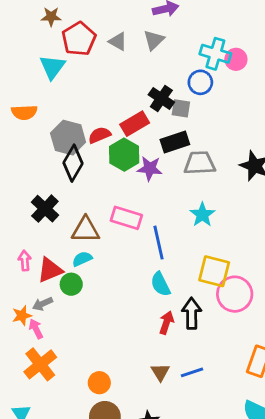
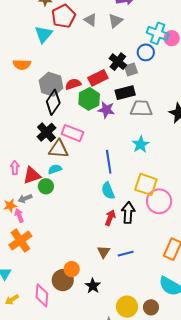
gray square: (181, 108) -> (131, 70), turned -32
black cross: (45, 209) -> (46, 132), moved
pink rectangle: (126, 218) -> (72, 133), moved
orange circle: (99, 383) -> (72, 269), moved

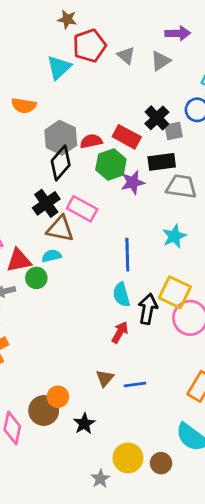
red rectangle: (98, 78) -> (127, 137), turned 48
purple star: (106, 110) -> (133, 182), turned -30
black arrow: (128, 213) -> (148, 309), moved

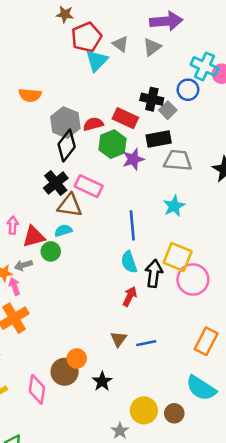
purple arrow: (178, 33) -> (166, 21), size x1.4
cyan triangle: (59, 67) -> (97, 61), moved
black cross: (157, 118) -> (152, 99), turned -30
gray square: (174, 131) -> (168, 110), turned -30

